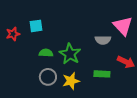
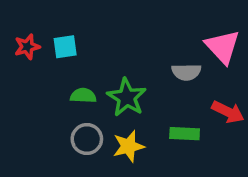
red star: (13, 34) -> (27, 47), moved

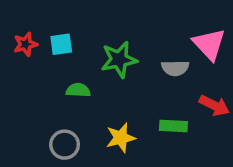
green star: (127, 97) -> (119, 60), moved, turned 30
gray circle: (87, 139) -> (65, 145), moved

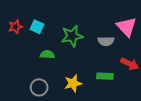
cyan square: (61, 44) -> (37, 27), turned 32

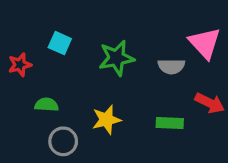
red star: (15, 27) -> (20, 65), moved
green semicircle: (47, 55) -> (46, 105), moved
yellow star: (73, 83) -> (106, 120), moved

